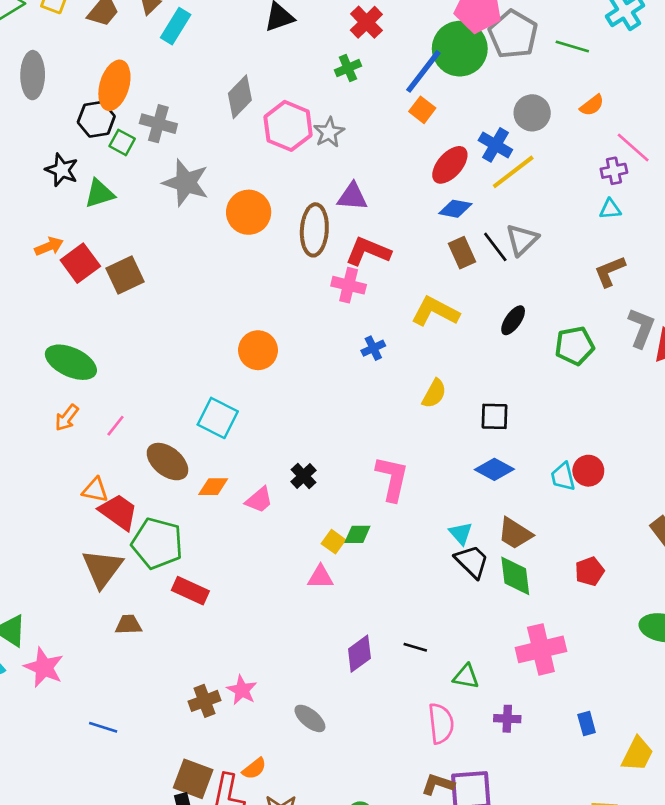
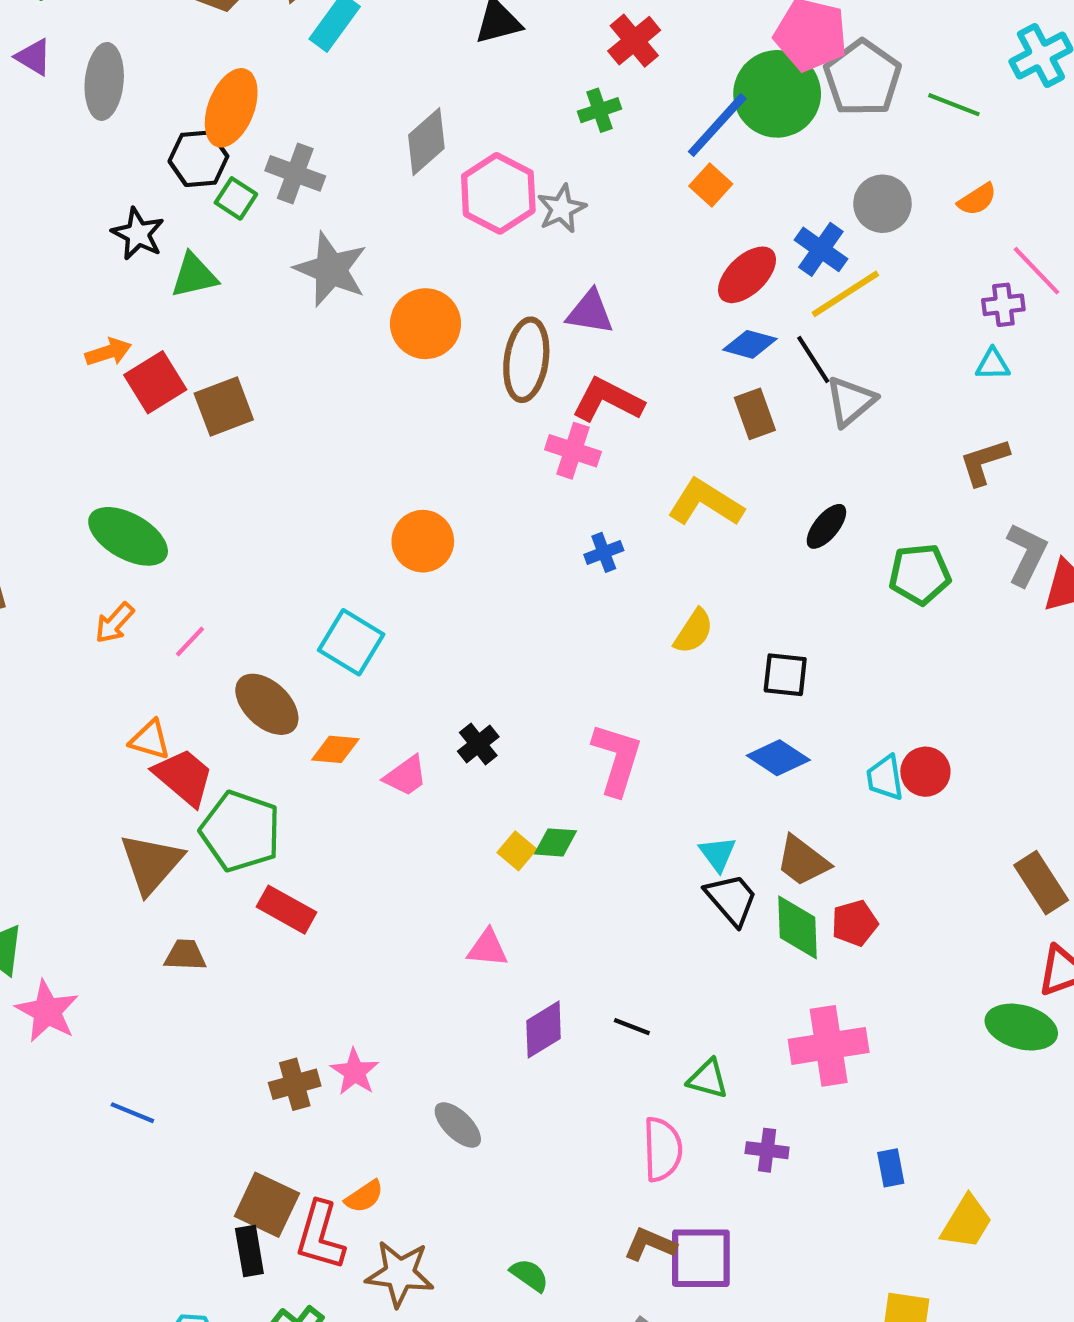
black line: (495, 247) -> (813, 360), moved
red pentagon: (589, 571) -> (855, 923), moved
pink triangle: (321, 577) -> (487, 948), moved

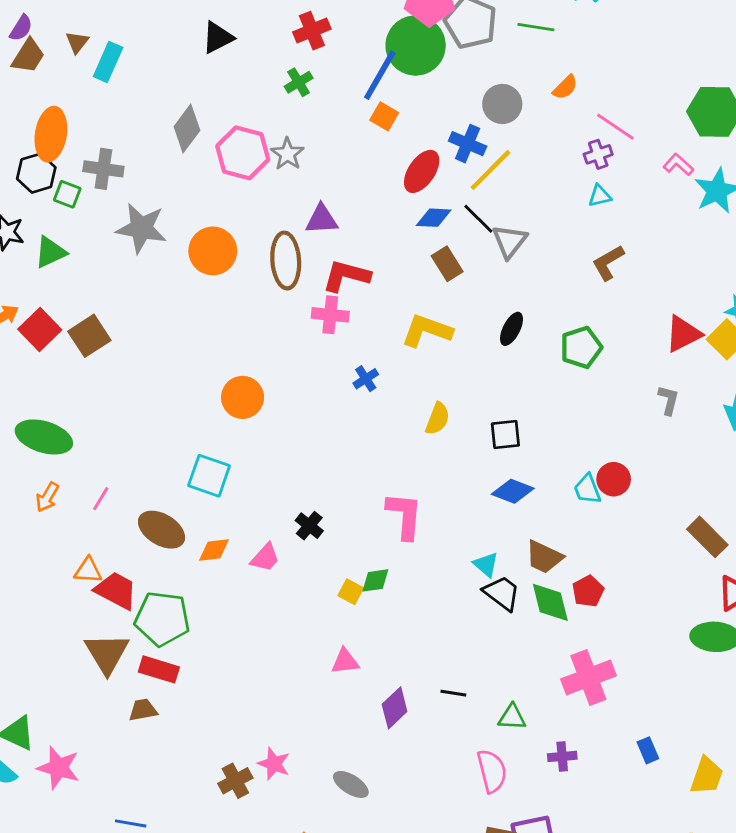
red cross: (634, 41) -> (312, 31), turned 30
gray L-shape: (1027, 554) -> (669, 400), moved, size x0.7
red rectangle: (286, 910) -> (159, 669), moved

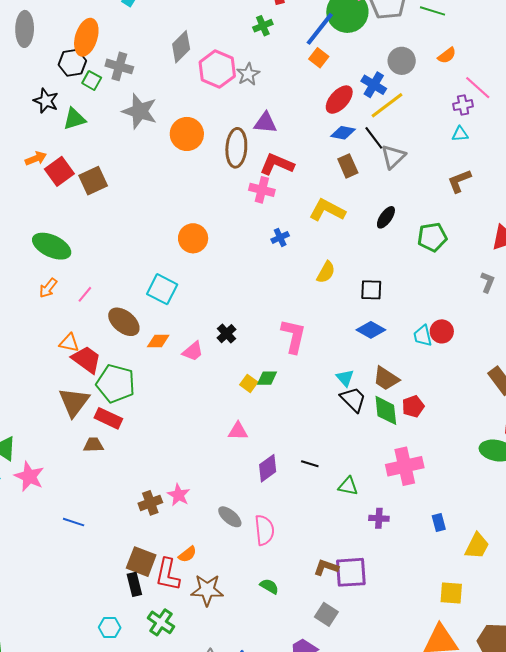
pink semicircle: (492, 771) -> (264, 530), moved

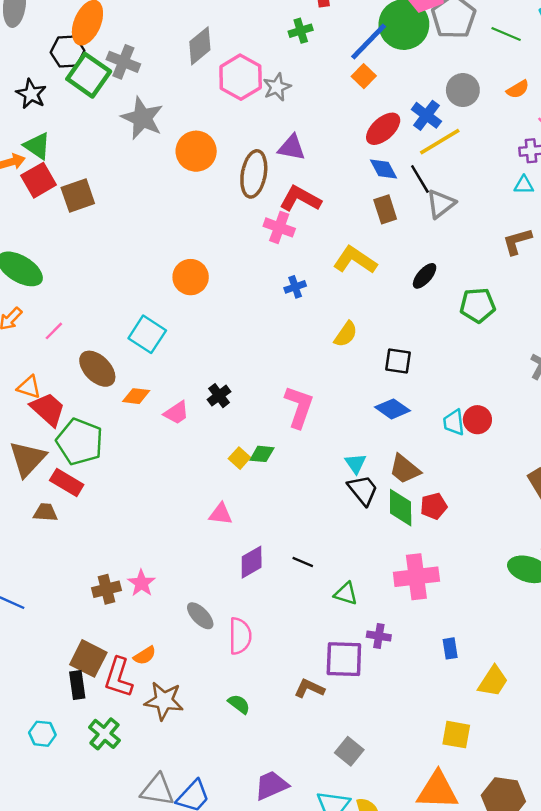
green square: (92, 80) -> (89, 75), size x1.8
green triangle: (74, 119) -> (37, 146), moved, turned 45
blue diamond: (343, 133) -> (384, 169), turned 45
purple square: (351, 572) -> (344, 659), moved
gray square: (326, 614) -> (349, 751), moved

